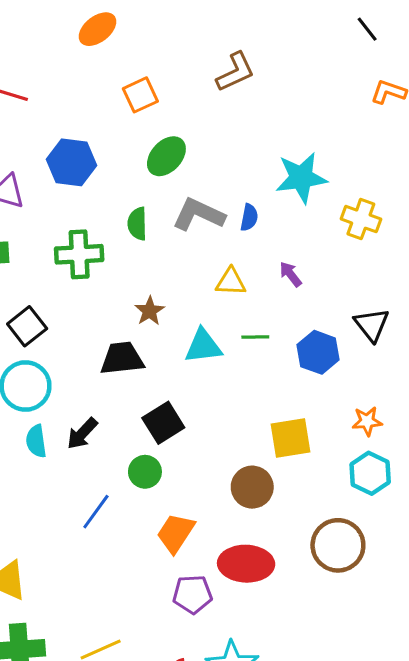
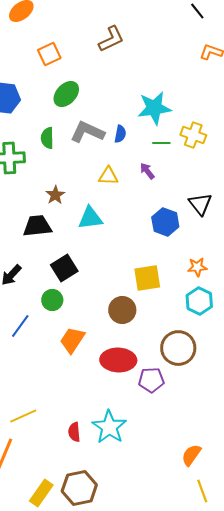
green line: (255, 337) -> (161, 143), moved
purple pentagon: (192, 594) -> (151, 380), moved

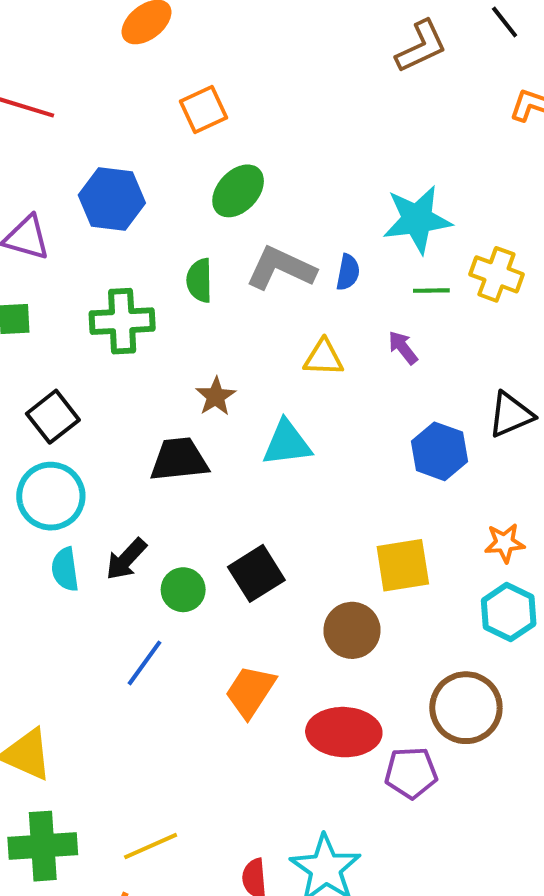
brown L-shape: (111, 39) -> (421, 46), moved
black triangle: (200, 204) -> (511, 415), turned 45
black square: (64, 268) -> (256, 573), moved
green circle: (52, 300) -> (183, 590), moved

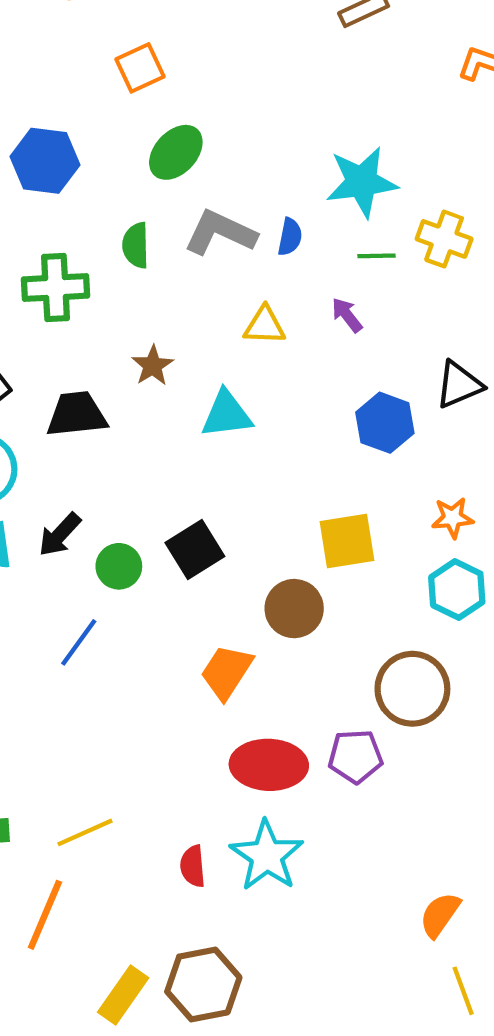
black trapezoid: (179, 459) -> (77, 414), moved
orange trapezoid: (250, 691) -> (227, 672), moved
red ellipse: (344, 732) -> (269, 765), moved

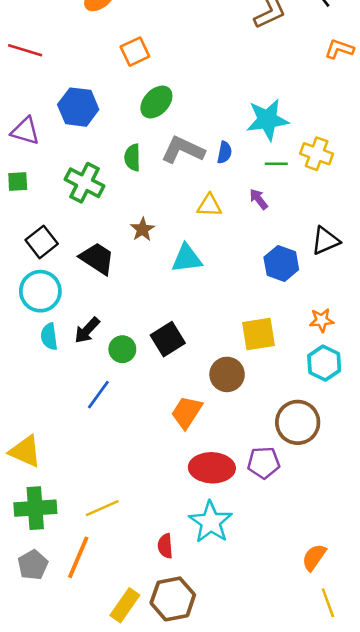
green cross: (55, 288) -> (85, 183), turned 30
black trapezoid: (77, 414) -> (97, 258), turned 39
red semicircle: (193, 866) -> (165, 546), moved

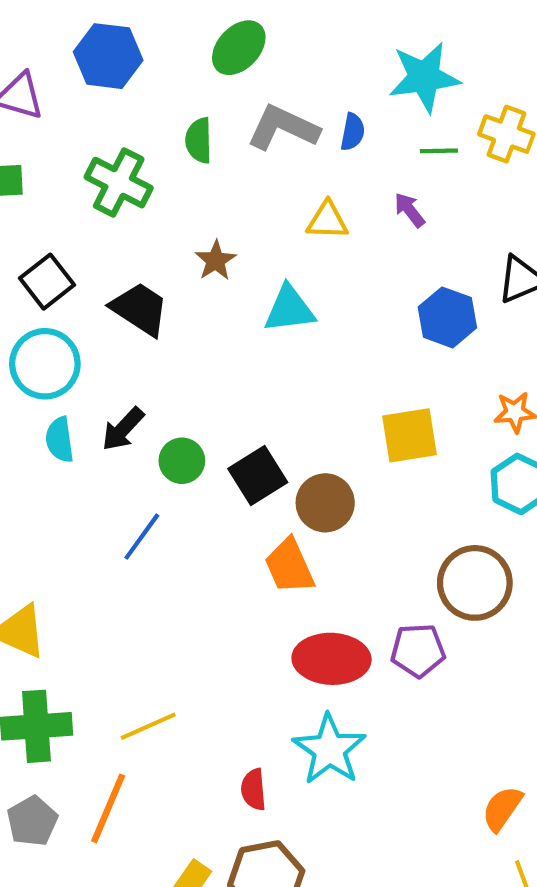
black square: (168, 339) -> (258, 475), moved
brown circle: (227, 374) -> (325, 503), moved
orange trapezoid: (187, 412) -> (289, 566), turned -57

